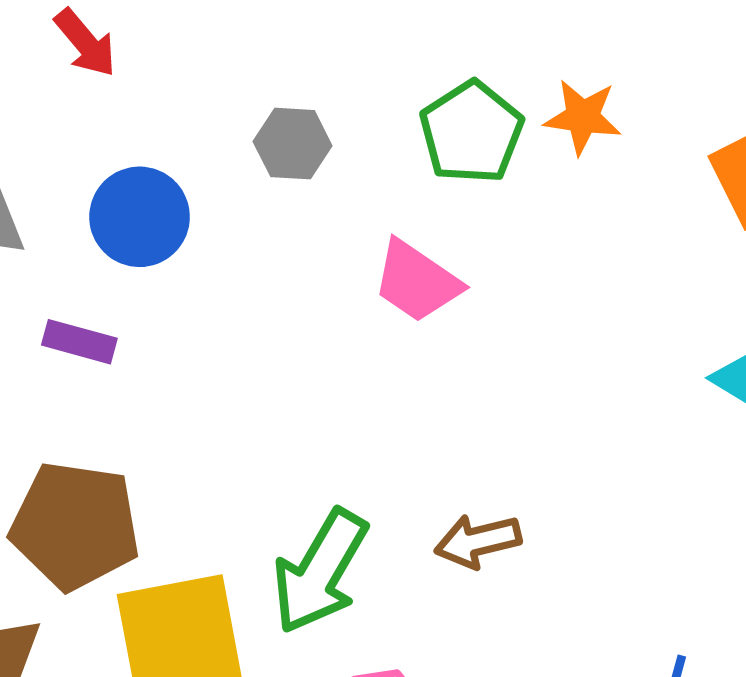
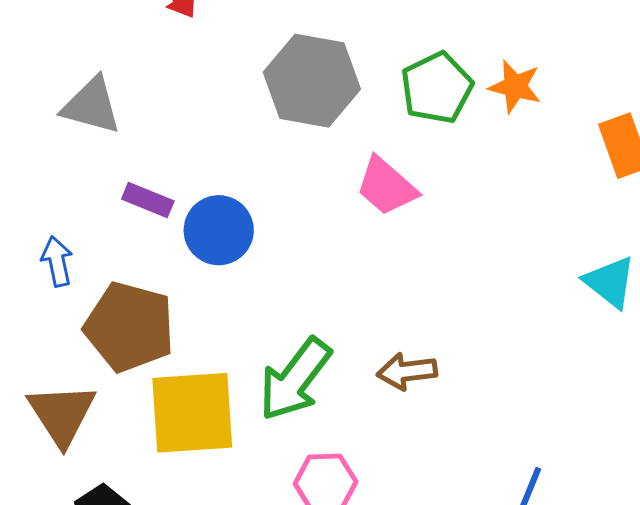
gray hexagon: (293, 144) -> (312, 81), size x1.8
blue circle: (140, 217) -> (219, 230), moved

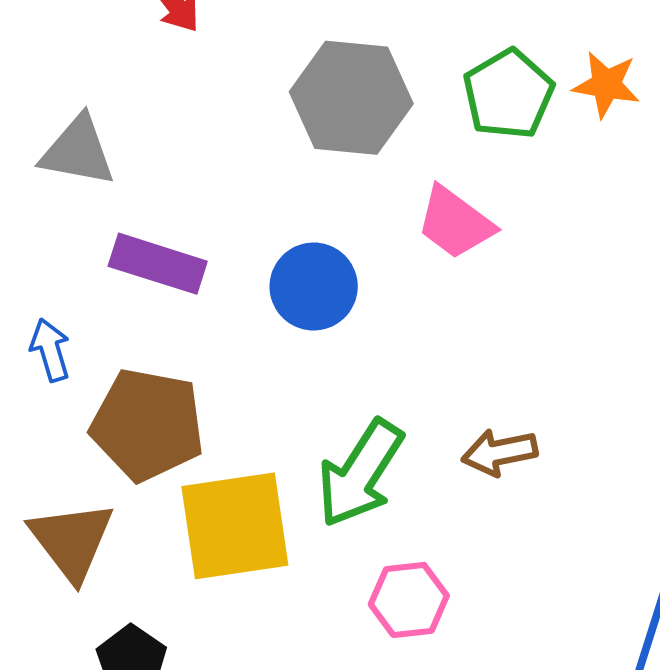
purple rectangle: (148, 200) -> (158, 264), size x1.5
blue circle: (219, 230) -> (314, 286), moved

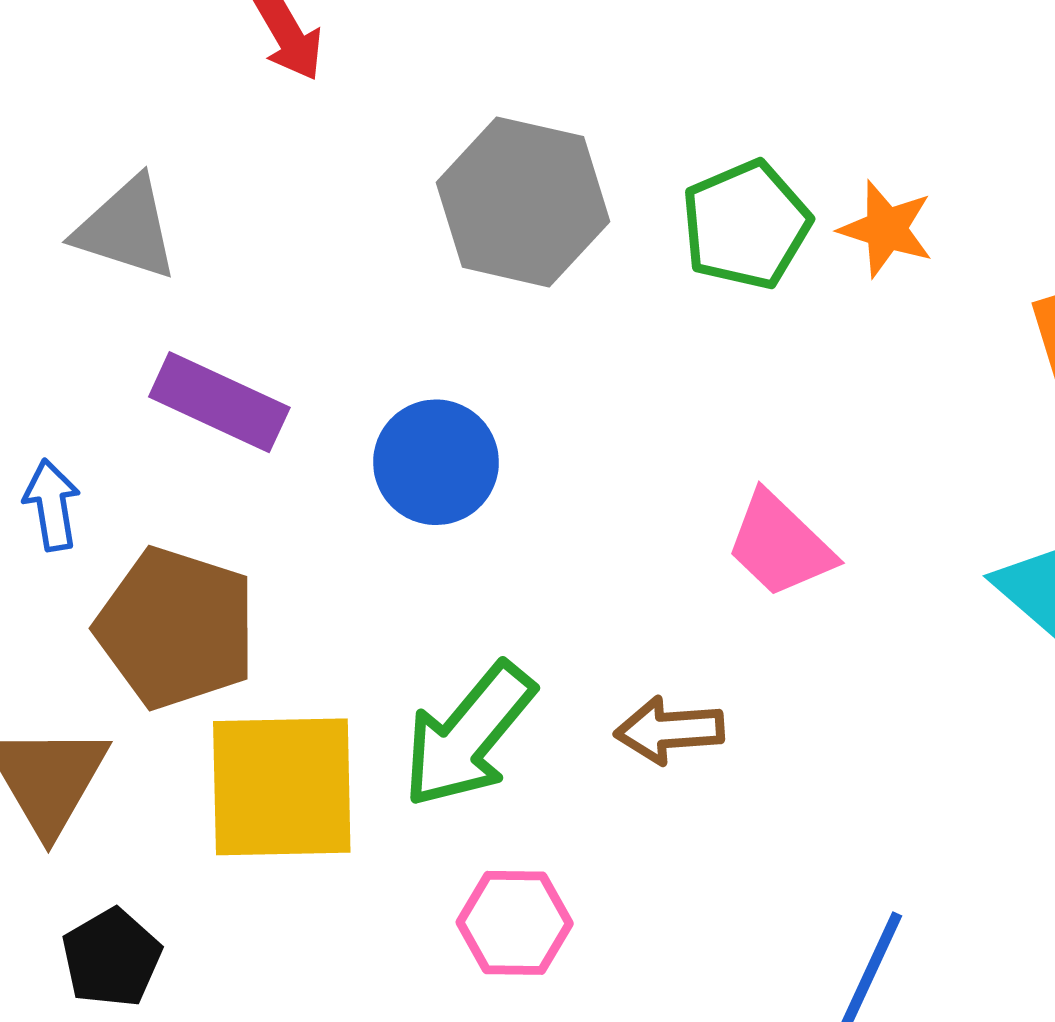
pink trapezoid: (455, 223) -> (780, 545), moved

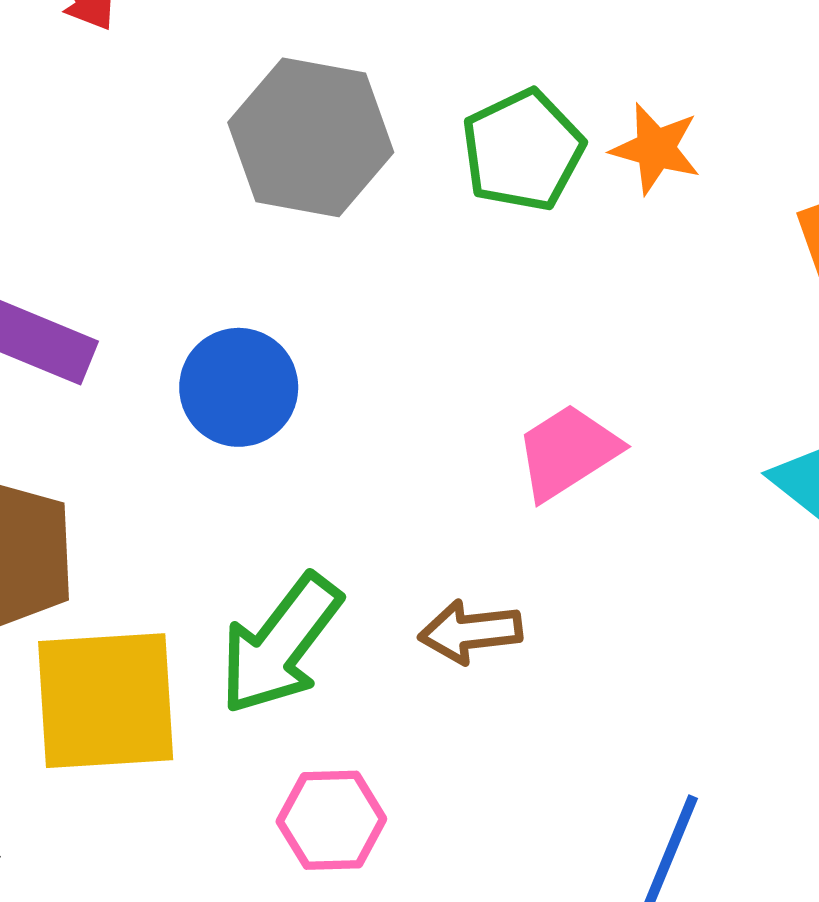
pink trapezoid: (780, 545) -> (568, 452), turned 106

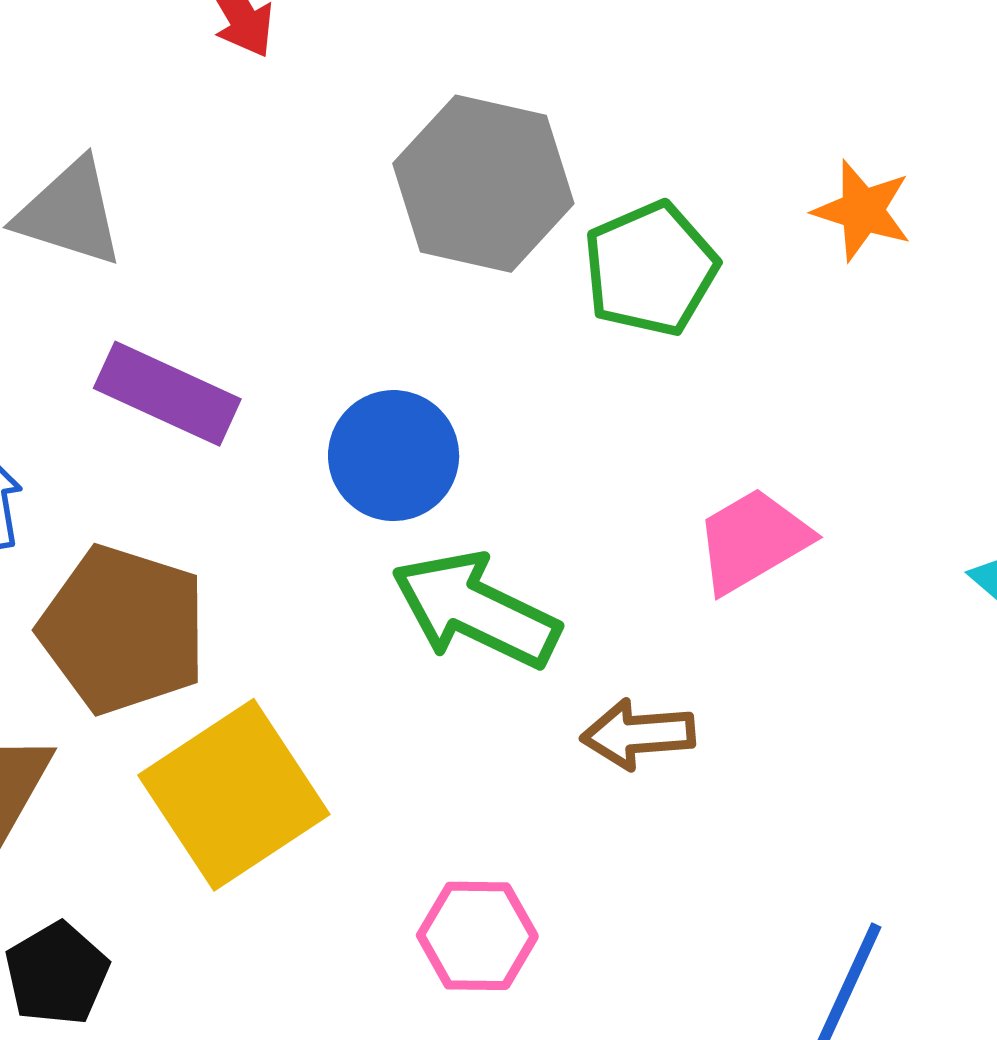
green pentagon: (523, 150) -> (650, 269), moved
green arrow: (280, 644) -> (475, 610), moved, turned 76
yellow square: (106, 701) -> (234, 795), turned -32

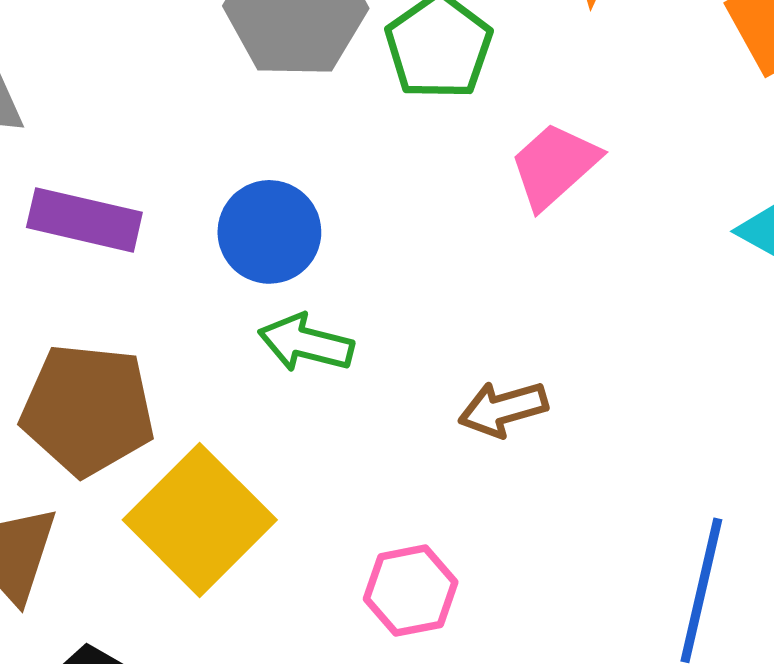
pink trapezoid: (753, 540) -> (554, 165), moved
green arrow: (475, 610) -> (306, 343), moved, size x0.7

